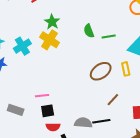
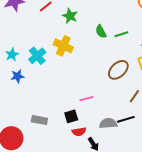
green star: (52, 22) -> (70, 16), moved
pink line: (42, 96) -> (86, 99), moved

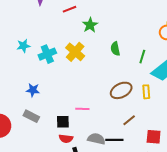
green line: (121, 34) -> (142, 57), moved, turned -72
blue star: (17, 76) -> (33, 90), moved

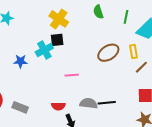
cyan cross: (47, 54) -> (44, 50), moved
gray rectangle: (31, 116) -> (20, 107), moved
brown line: (129, 120) -> (141, 67), moved
black square: (63, 122) -> (57, 40), moved

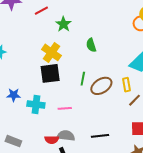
green line: (126, 17) -> (83, 79), moved
black square: (57, 40) -> (50, 73), size x1.5
cyan cross: (44, 50) -> (36, 105), moved, turned 36
gray semicircle: (89, 103) -> (66, 136), moved

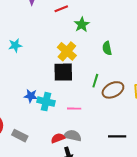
blue star: (14, 95) -> (31, 96), moved
black line: (100, 136) -> (117, 136), moved
red semicircle: (52, 140) -> (58, 138), turned 152

